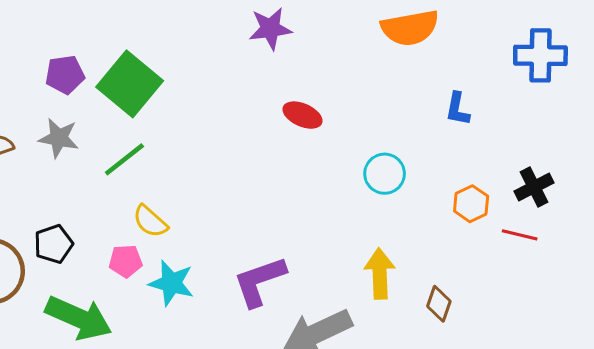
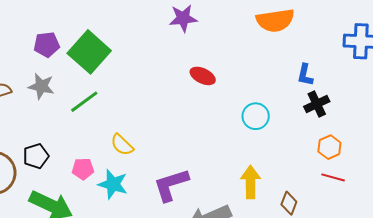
black cross: (534, 187) -> (317, 104), moved
orange hexagon: (471, 204) -> (329, 147), moved
yellow semicircle: (150, 221) -> (122, 145), moved
red line: (520, 235) -> (333, 177), moved

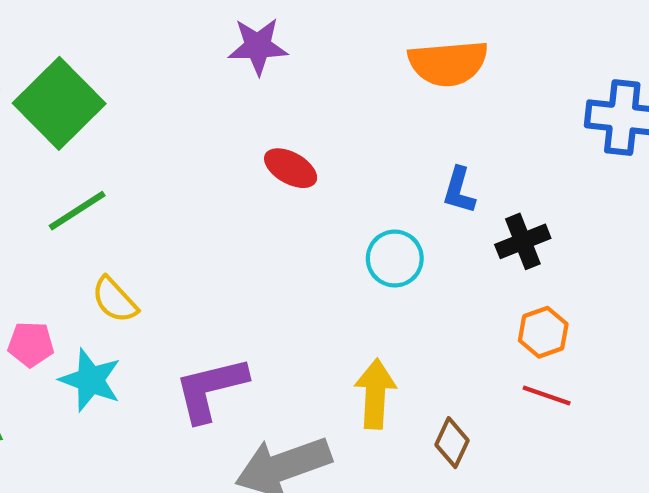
blue L-shape: (305, 75) -> (459, 190), moved
green line: (84, 102) -> (77, 211), moved

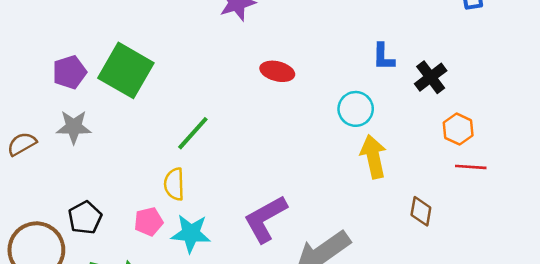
green line: (77, 211) -> (193, 133), moved
yellow semicircle: (115, 300) -> (174, 184), moved, turned 56
yellow arrow: (375, 394) -> (373, 157), moved

